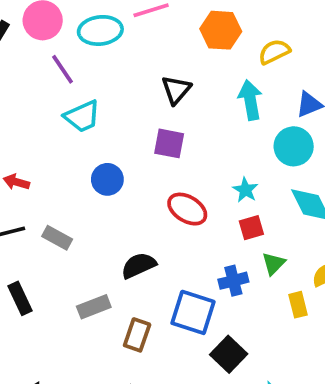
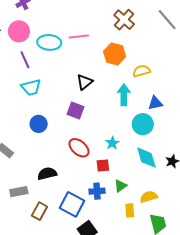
red square: (251, 228) -> (103, 165), moved

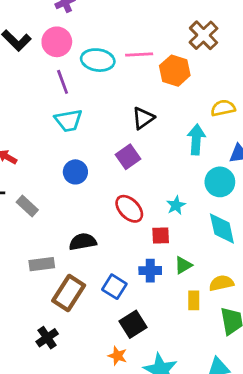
orange hexagon: (115, 54) -> (175, 71), moved
purple square: (76, 110) -> (128, 157), turned 30
blue square: (72, 204) -> (114, 287), size x0.7
brown rectangle: (39, 211) -> (69, 293), size x1.4

